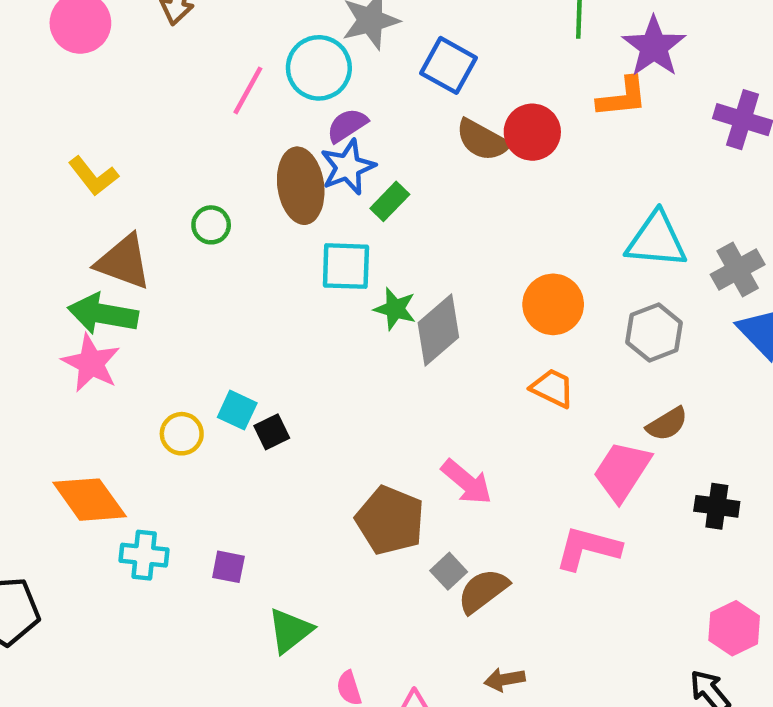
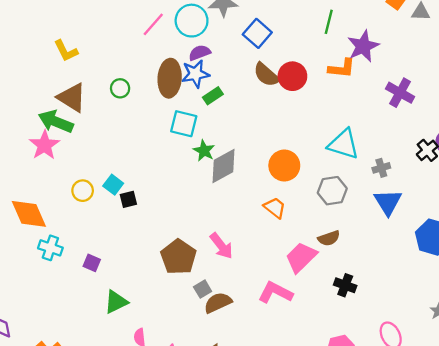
gray cross: (738, 270) -> (381, 168), size x0.7

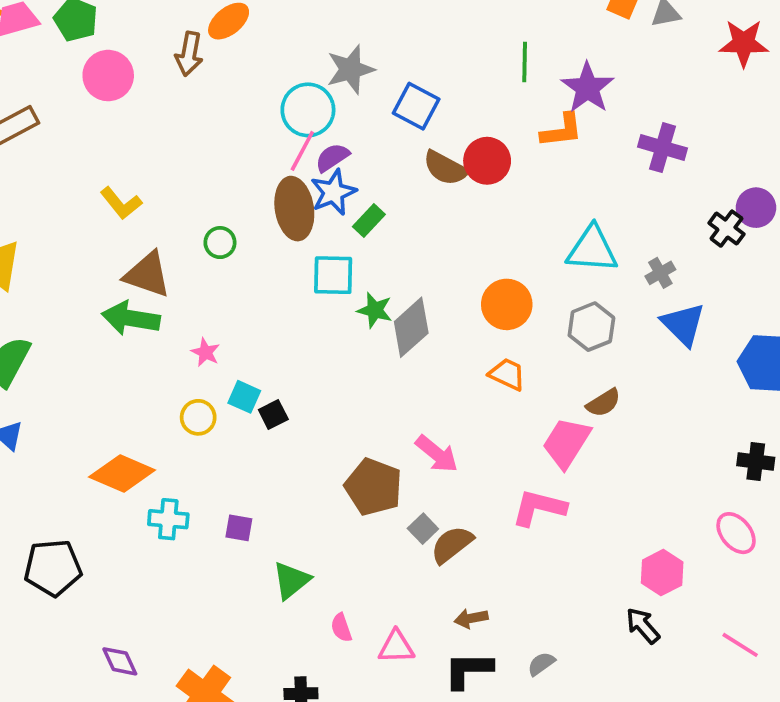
pink line: (153, 24) -> (302, 151), moved
pink star: (44, 145) -> (205, 352), moved, size x0.6
orange diamond: (29, 214) -> (122, 474), turned -30
black cross: (345, 285) -> (756, 461), moved

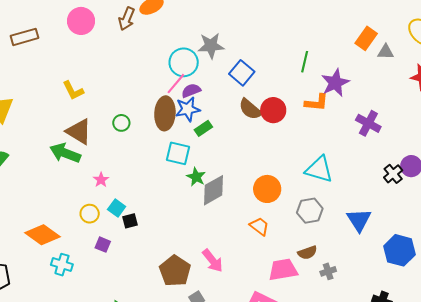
gray cross: (660, 273) -> (328, 271), moved
pink trapezoid: (566, 443) -> (283, 270), turned 36
purple square: (239, 528) -> (103, 245), moved

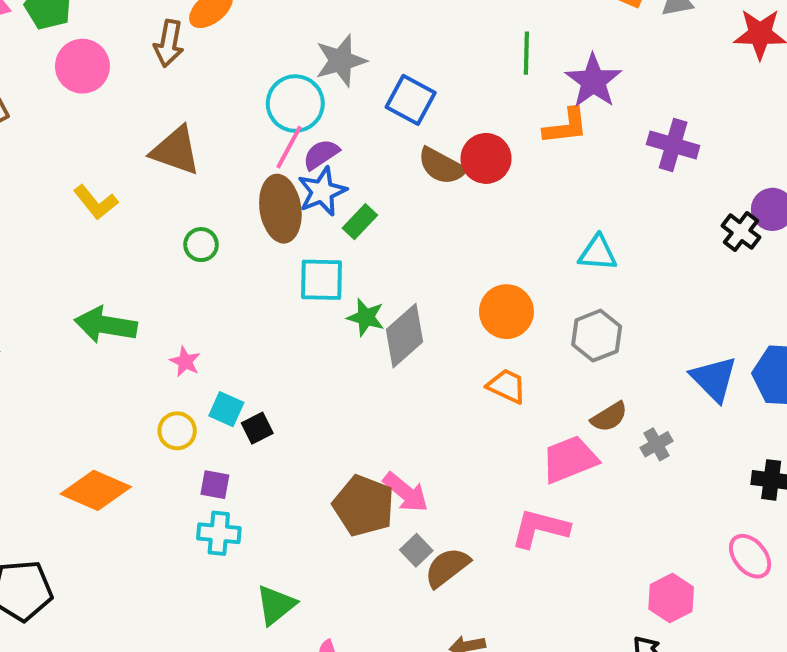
brown triangle: (79, 132) -> (176, 151), moved
cyan triangle: (319, 169) -> (598, 253), size x0.7
blue triangle: (359, 220) -> (714, 379), moved
pink arrow: (213, 261) -> (406, 492), moved
cyan cross: (62, 265) -> (219, 533), moved

